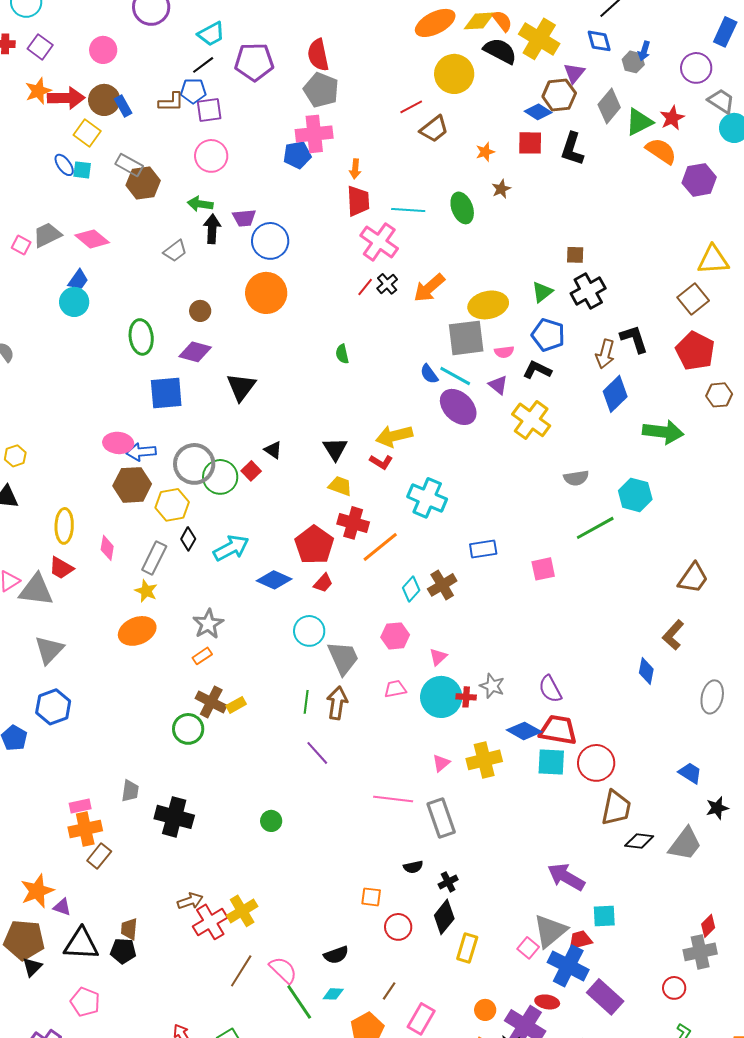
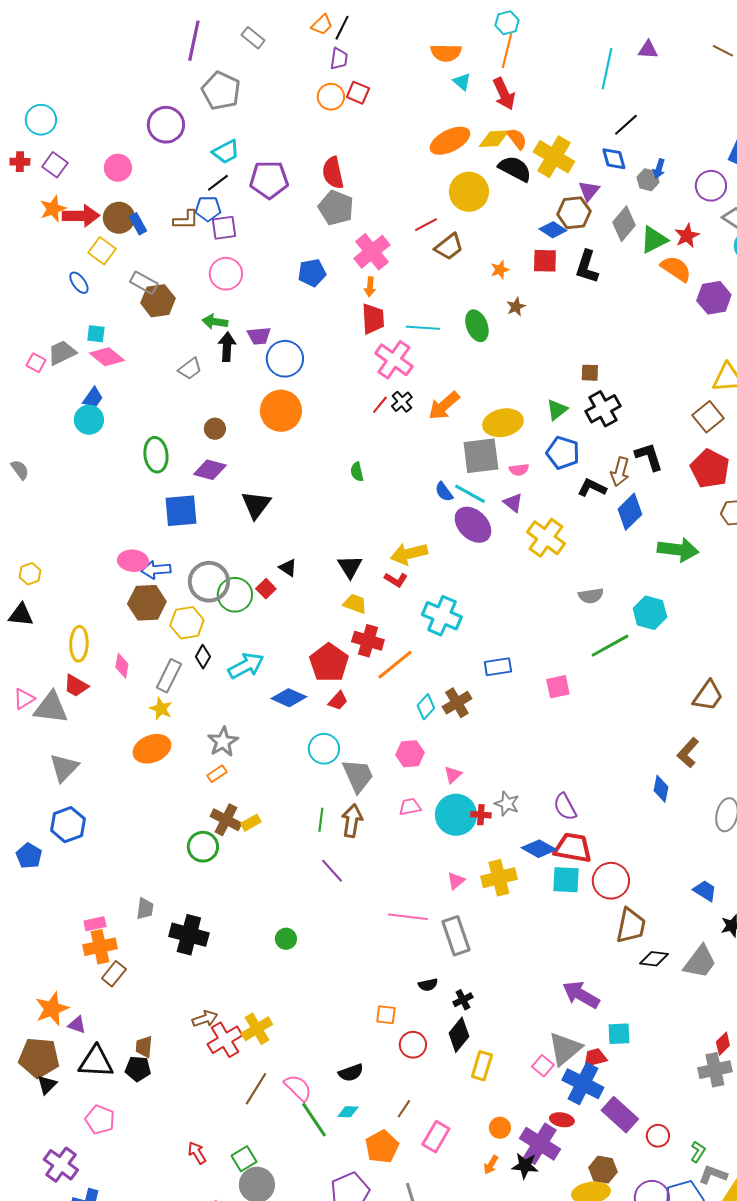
pink cross: (314, 134) -> (372, 252), moved, turned -33
cyan square: (82, 170) -> (96, 334), moved
black L-shape: (537, 370) -> (592, 488), moved
red circle: (674, 988) -> (658, 1136), moved

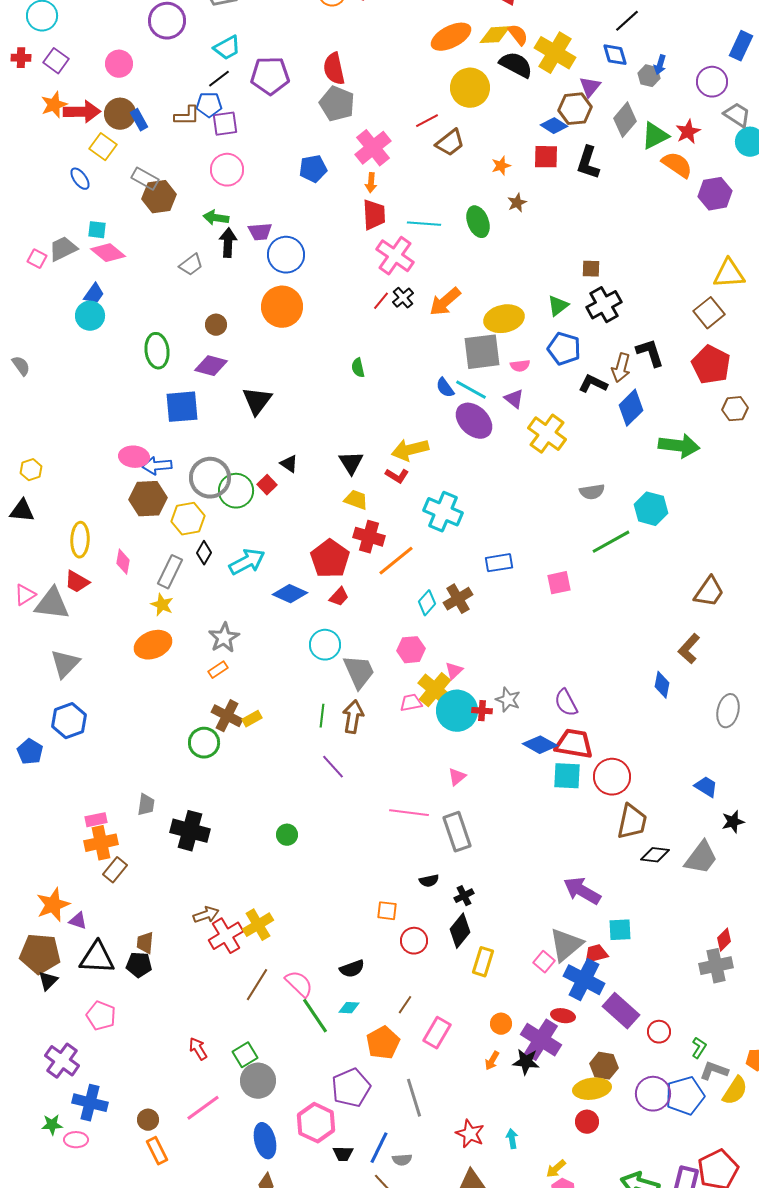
yellow cross: (499, 878) -> (435, 690), moved, turned -36

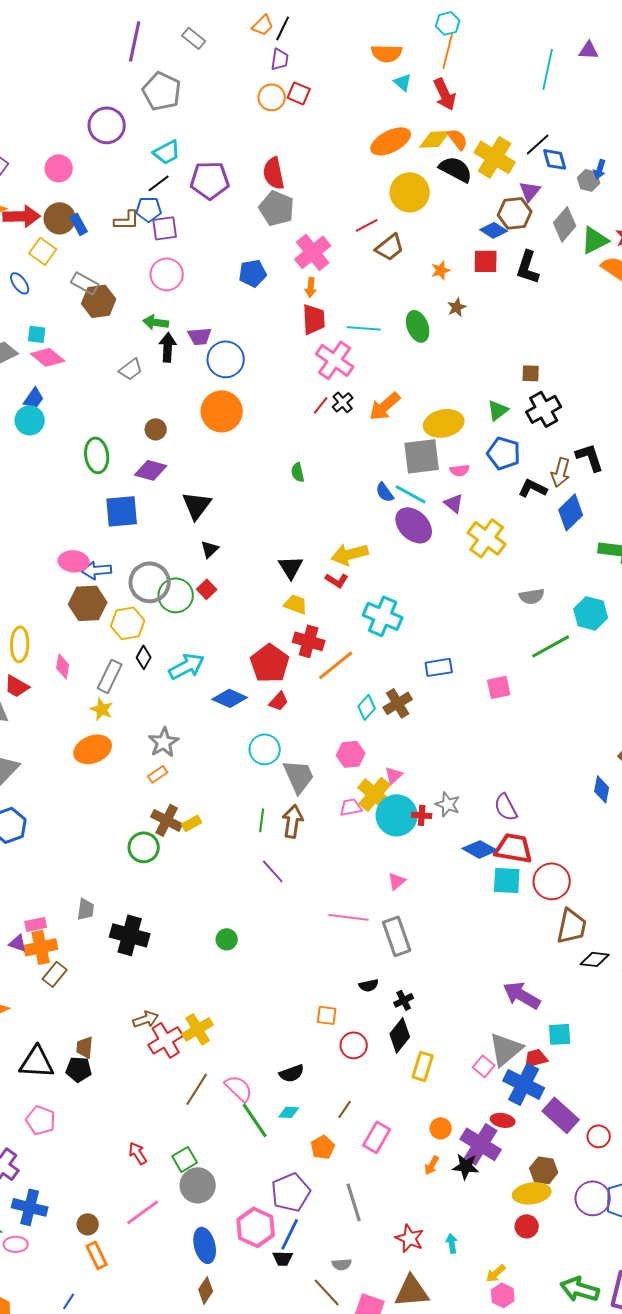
black line: (627, 21) -> (538, 144), moved
black triangle: (289, 464) -> (210, 549), moved, turned 42
purple triangle: (78, 921) -> (18, 943), moved
orange pentagon: (383, 1043) -> (323, 1147), size x0.7
blue line: (379, 1148) -> (290, 1234), moved

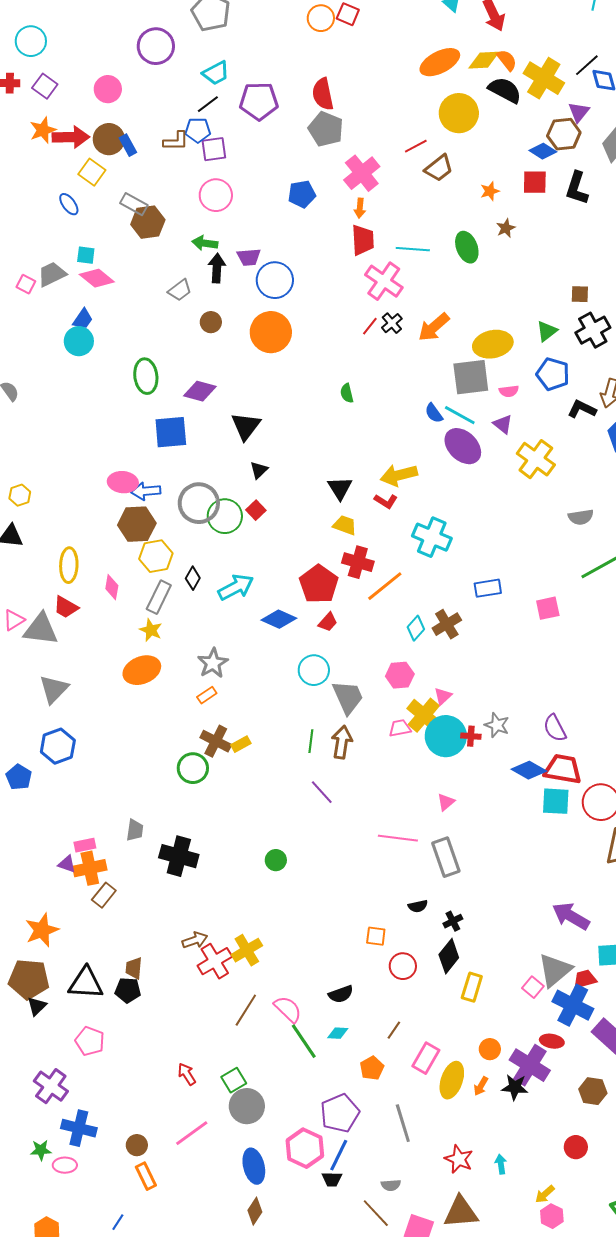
brown circle: (156, 429) -> (211, 322), moved
yellow hexagon: (128, 623) -> (156, 556), moved
yellow ellipse: (532, 1193) -> (452, 1080), moved, turned -63

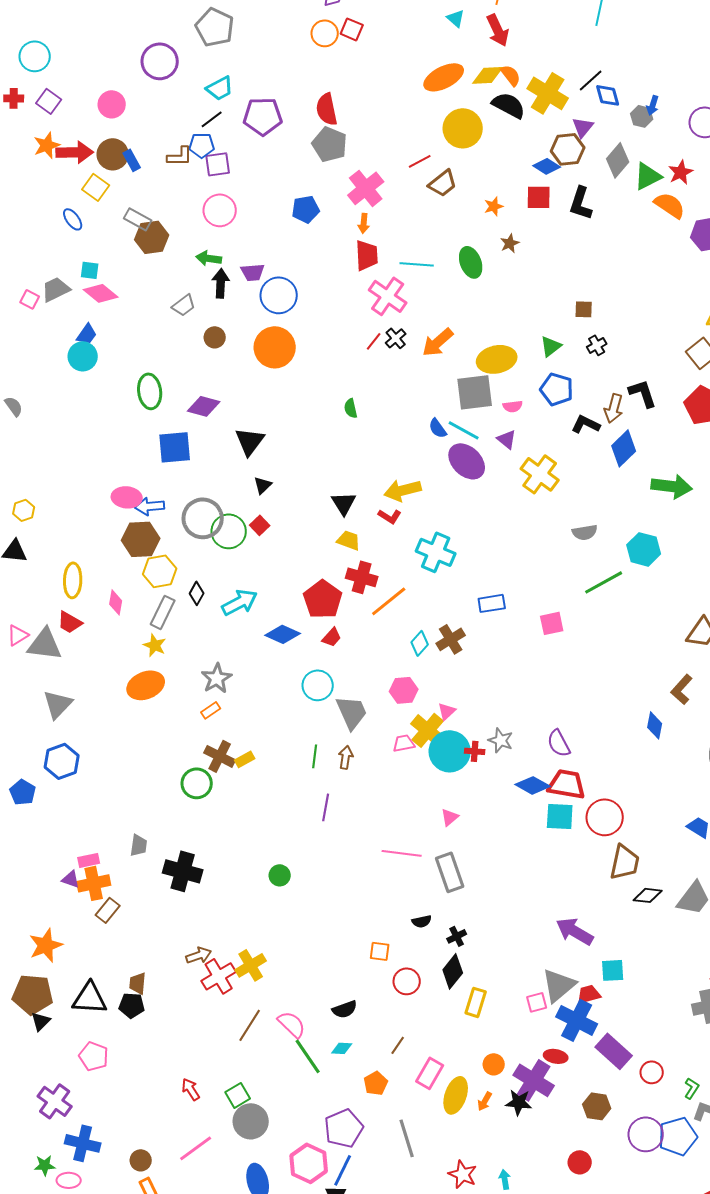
black cross: (593, 330) -> (597, 345), size x0.6
brown arrow: (342, 742) -> (346, 757), size x0.7
purple line: (322, 792) -> (326, 807), turned 52
pink square: (533, 987) -> (537, 1002), turned 35

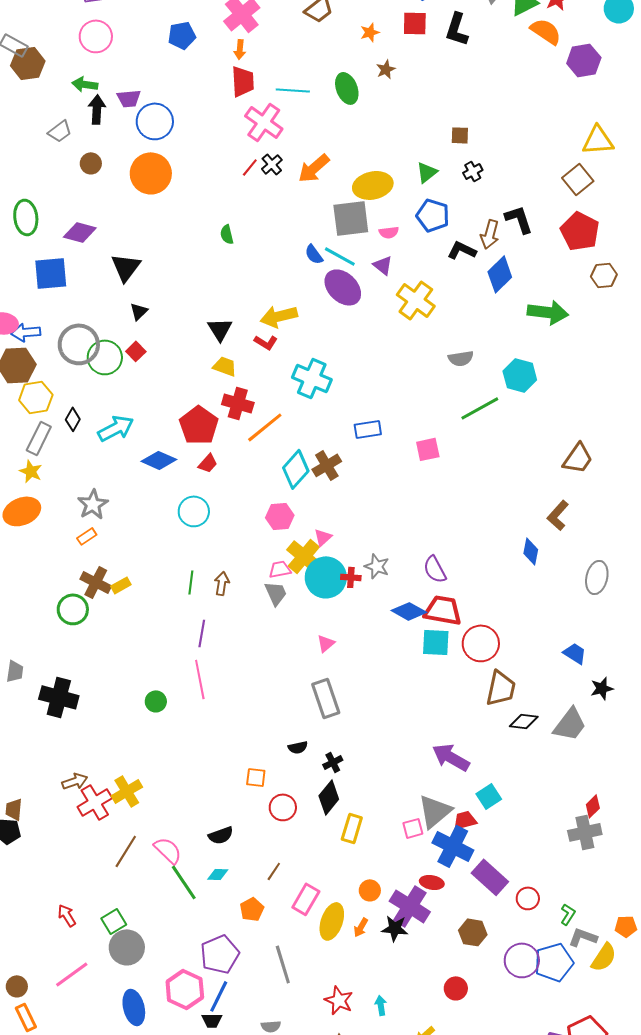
cyan diamond: (420, 643) -> (296, 469), size x1.5
gray trapezoid: (352, 712) -> (276, 593), moved, size x0.7
pink line: (402, 853) -> (200, 679), moved, turned 72
cyan square: (613, 970) -> (489, 796), turned -30

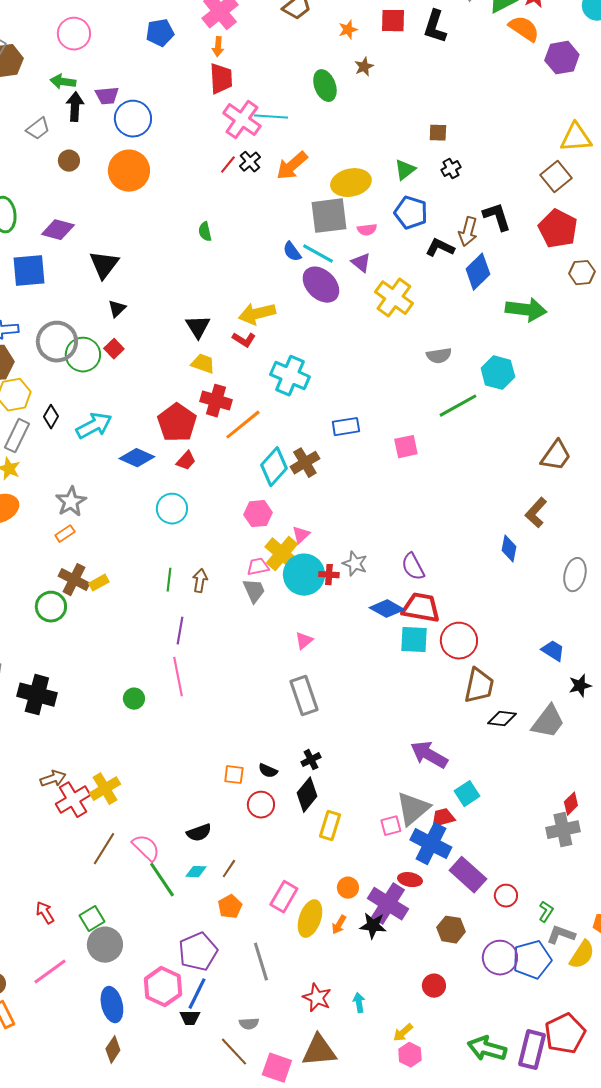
cyan line: (293, 90) -> (271, 117), moved
black semicircle: (298, 747) -> (268, 771), moved, turned 36
brown line: (274, 871) -> (229, 869), moved

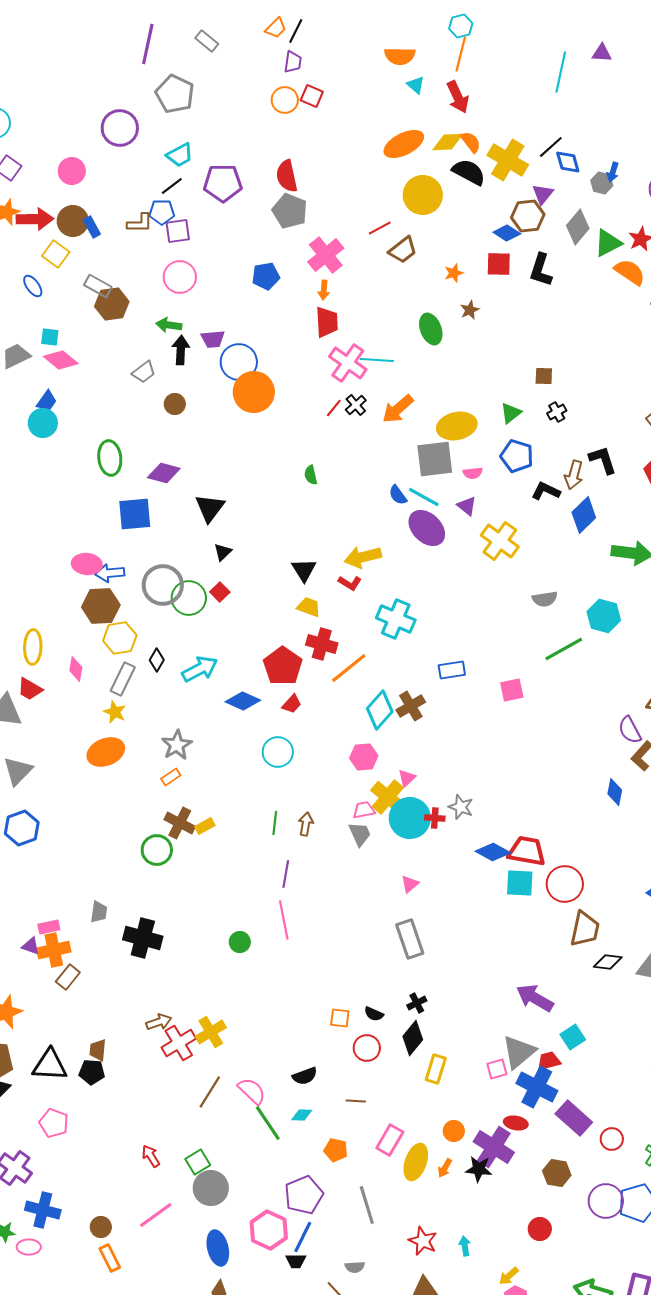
orange circle: (129, 171) -> (254, 392), moved
purple semicircle: (413, 567) -> (630, 730), moved
brown line: (229, 869) -> (356, 1101), moved, turned 60
orange pentagon: (230, 907) -> (336, 1150), turned -30

